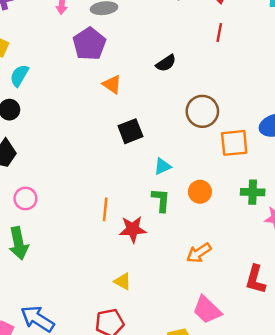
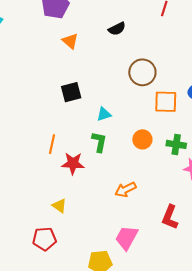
black square: (130, 131) -> (71, 92), moved
orange circle: (200, 192) -> (142, 139), moved
pink trapezoid: (207, 310) -> (127, 238), turned 68

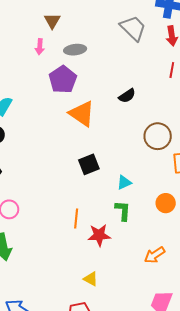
orange triangle: (70, 41) -> (82, 114), size x1.6

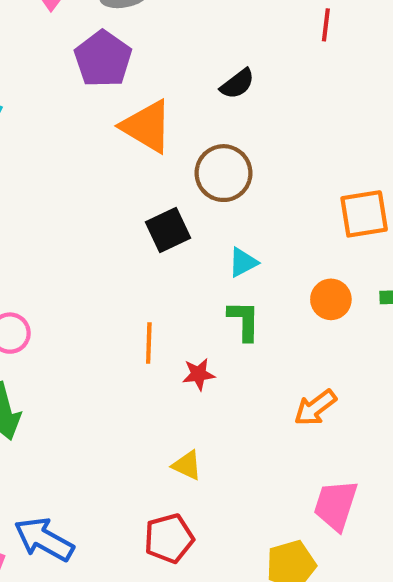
brown circle: (158, 136) -> (223, 173), moved
red star: (99, 235) -> (199, 374), size x0.7

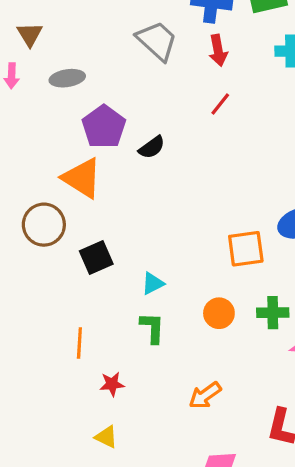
red line: (326, 25) -> (220, 104), turned 30
purple pentagon: (103, 59) -> (104, 127), moved
brown circle: (223, 173) -> (44, 225), moved
red star: (199, 374) -> (112, 384), moved

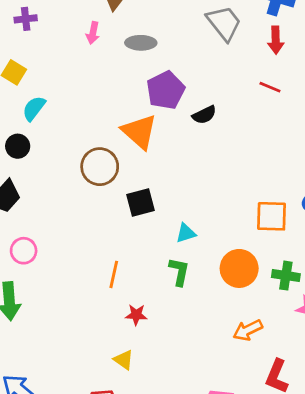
red line: (220, 104) -> (270, 87), turned 65
orange circle: (219, 313) -> (239, 268), size x1.4
orange arrow: (205, 395) -> (248, 330), moved

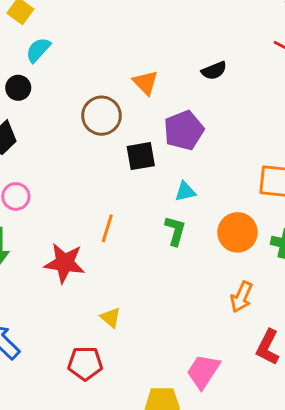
purple pentagon: (166, 90) -> (184, 130), moved
orange triangle: (139, 132) -> (145, 83), size x0.7
red star: (136, 315) -> (65, 263), moved, size x1.8
orange arrow: (248, 330) -> (241, 297), turned -44

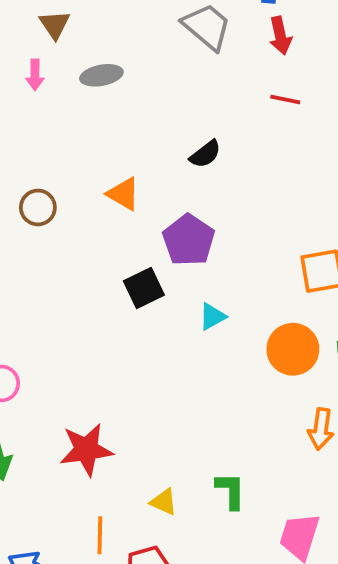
brown circle: (102, 116) -> (38, 207), moved, size x0.7
orange line: (107, 228) -> (100, 535), moved
green L-shape: (175, 231) -> (231, 491), moved

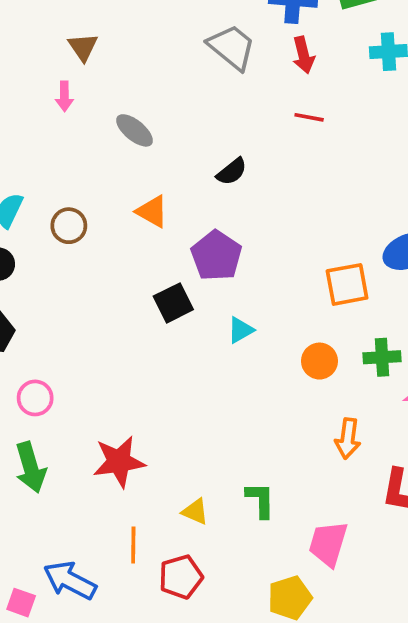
gray ellipse: (101, 75) -> (134, 130), moved, turned 51
orange circle: (293, 349) -> (319, 361), size x0.7

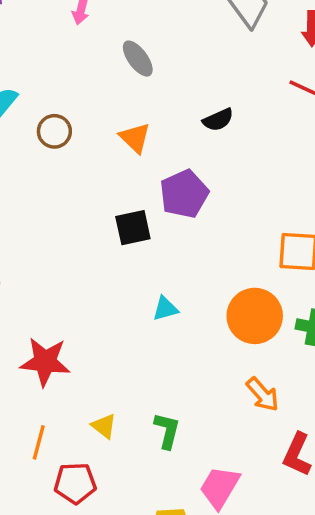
cyan triangle: (241, 330) -> (165, 309), moved
orange circle: (319, 361) -> (255, 316), size x1.6
orange arrow: (348, 439) -> (263, 394), turned -63

